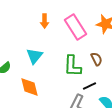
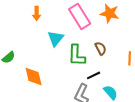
orange arrow: (45, 21) -> (37, 13), moved
cyan triangle: (35, 56) -> (56, 38), moved

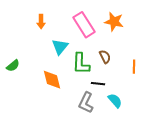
black line: (94, 75) -> (98, 84), turned 32
orange diamond: (34, 76) -> (52, 80), moved

